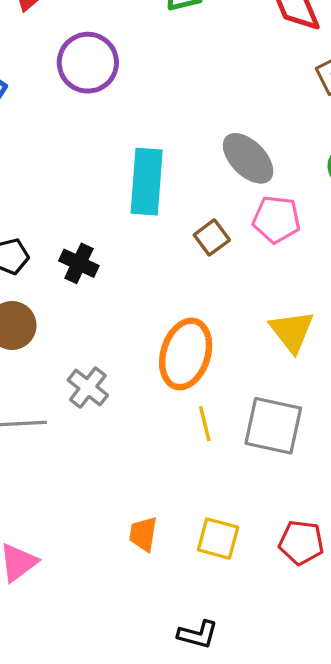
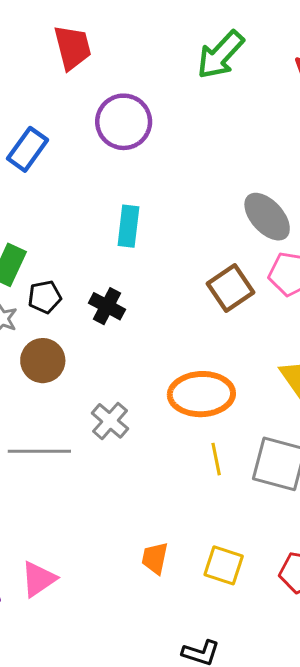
cyan rectangle: (147, 182) -> (128, 226), moved, size x0.7
brown square: (212, 237) -> (230, 288), size x1.4
orange ellipse: (186, 354) -> (201, 394), turned 68

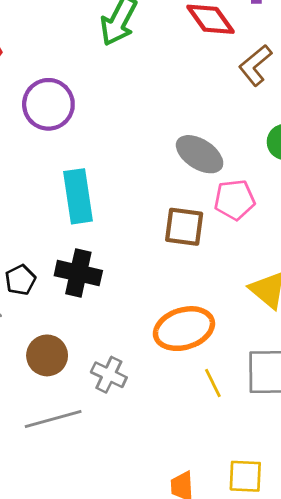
cyan rectangle: (128, 226) -> (78, 196), size x1.4
brown square: (230, 288) -> (184, 227), turned -33
black cross: (107, 306) -> (78, 273), size x1.4
brown circle: (43, 361) -> (47, 355), moved

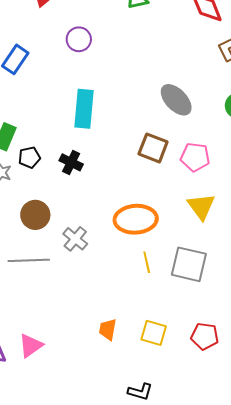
purple circle: (48, 104) -> (79, 39), size x0.7
pink pentagon: (235, 200) -> (195, 157), moved
black cross: (78, 273) -> (71, 162), size x0.7

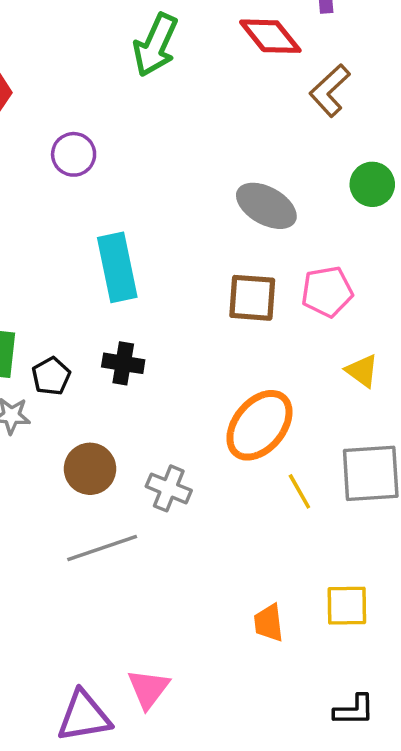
yellow triangle: (201, 206) -> (362, 371), size x0.7
orange ellipse: (136, 219) -> (259, 425), turned -30

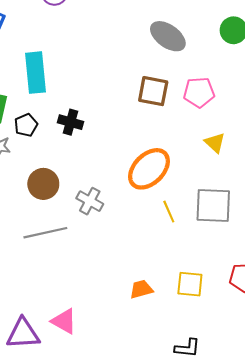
cyan rectangle: (117, 267) -> (35, 73), moved
orange trapezoid: (269, 623) -> (141, 289), turned 75
pink triangle: (148, 689) -> (64, 321), turned -44

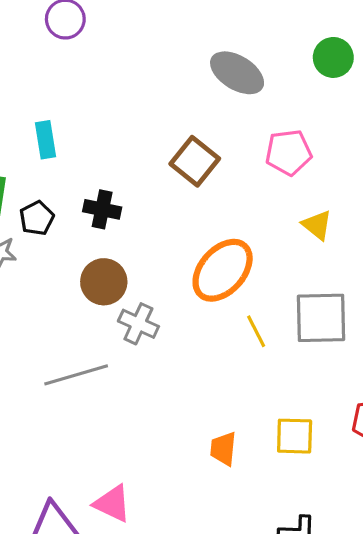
cyan rectangle: (35, 73) -> (45, 140), size x0.6
brown square: (153, 91) -> (195, 161), moved, turned 32
brown circle: (43, 184) -> (104, 282), moved
orange trapezoid: (141, 289) -> (223, 449), turned -65

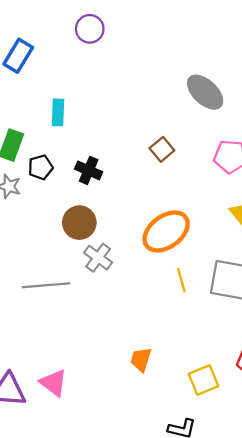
brown square: (195, 161) -> (162, 149), size x0.7
yellow square: (295, 436) -> (204, 380), moved, turned -36

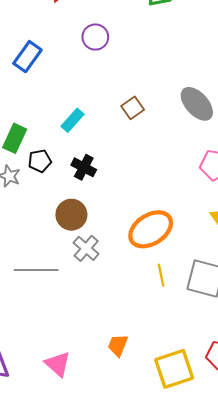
cyan rectangle: (58, 112) -> (72, 120), moved, turned 35
brown square: (162, 149) -> (133, 108), moved
yellow square: (204, 380) -> (174, 369), size x1.4
pink triangle: (54, 383) -> (58, 364), moved

